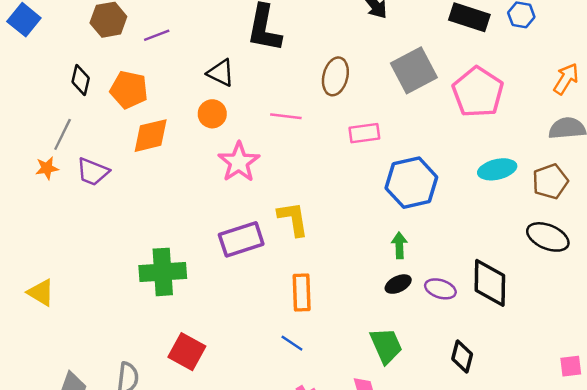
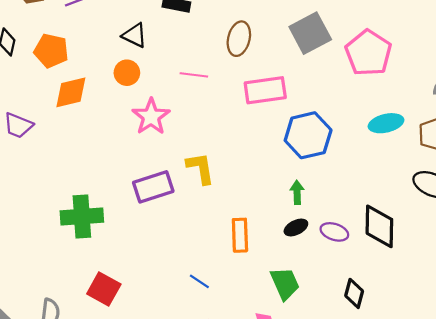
pink rectangle: (364, 133) -> (265, 90), size x1.5
orange rectangle: (302, 292) -> (240, 235), moved

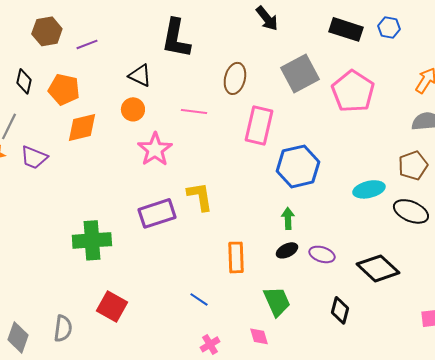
pink rectangle: (265, 90) -> (259, 125), turned -69
cyan ellipse: (386, 123) -> (369, 189), moved
black diamond: (379, 226) -> (378, 268), moved, turned -48

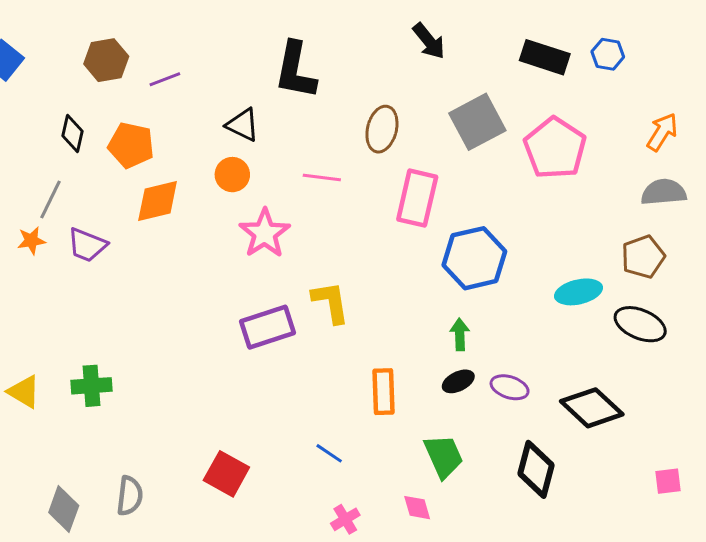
green cross: (92, 240) -> (92, 386), moved, size x0.7
red square: (112, 306) -> (226, 474), moved
black diamond: (340, 310) -> (536, 469), size x1.4

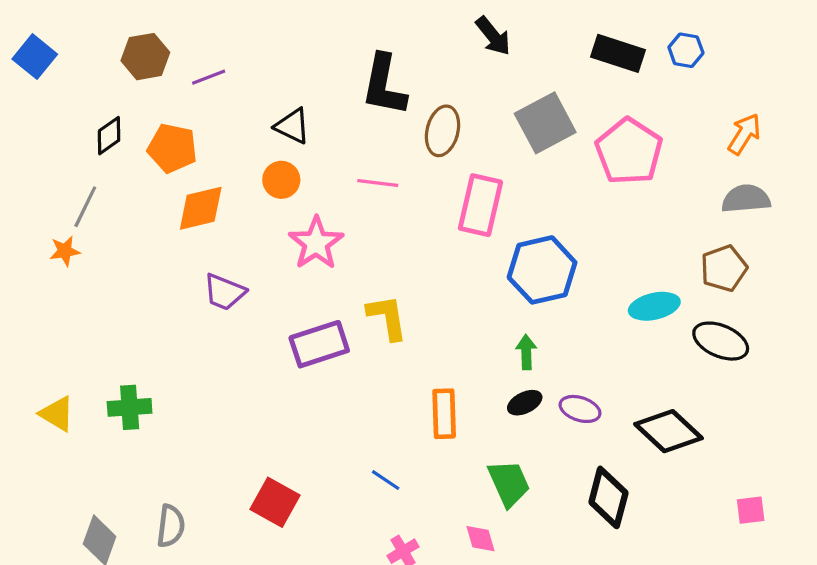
black L-shape: (295, 70) -> (384, 85), moved
black diamond: (72, 133) -> (109, 136), turned 42
purple trapezoid: (87, 245) -> (224, 292), moved

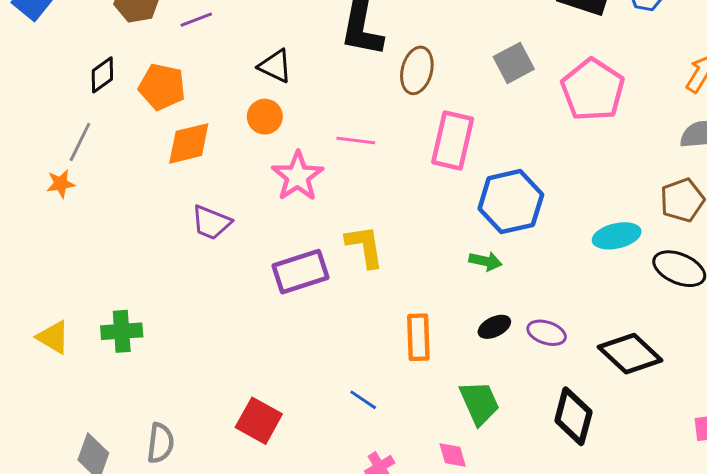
gray square: (545, 123) -> (514, 63), size x0.7
pink line: (378, 183) -> (356, 140), moved
green arrow: (526, 352) -> (485, 261), moved, turned 104

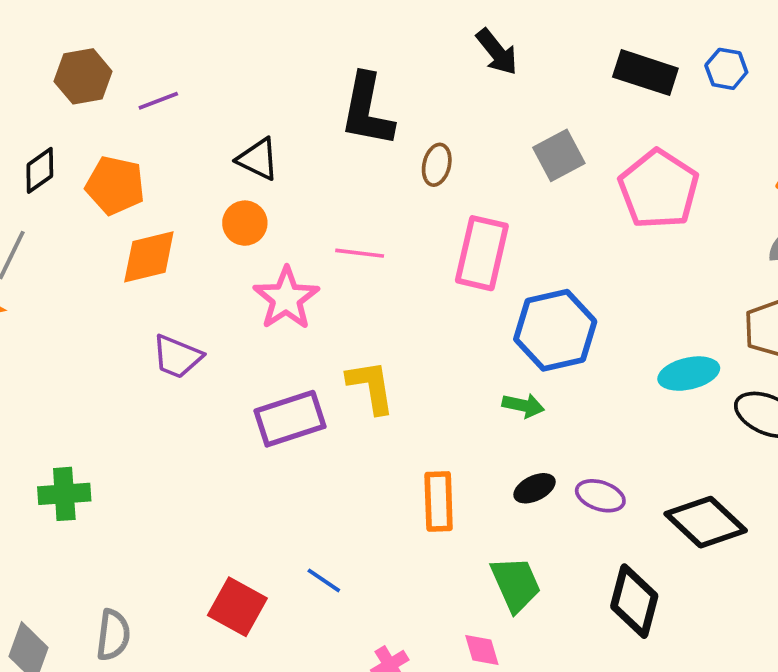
brown ellipse: (417, 70) -> (437, 165), size x0.7
blue line: (363, 400) -> (324, 580), moved

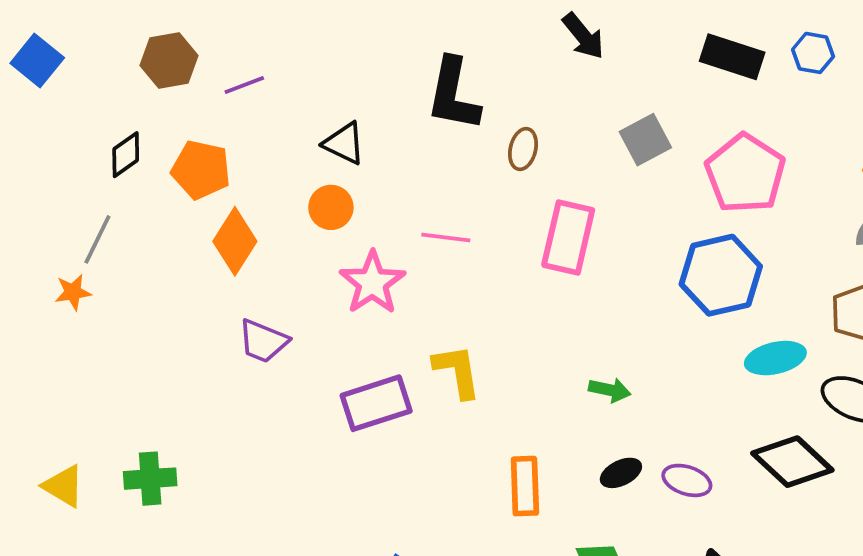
orange diamond: (149, 257) -> (235, 241), turned -44
blue hexagon: (555, 330) -> (721, 275), moved
black diamond: (706, 522) -> (792, 462), moved

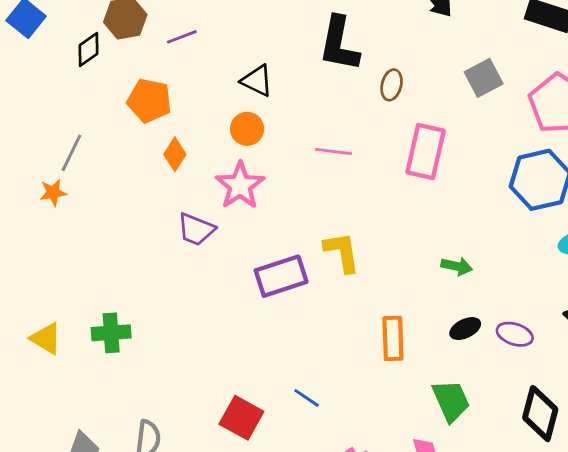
black diamond: (126, 155) -> (88, 50), moved
orange diamond: (235, 241) -> (175, 154), size x0.7
pink star: (372, 283) -> (240, 185), moved

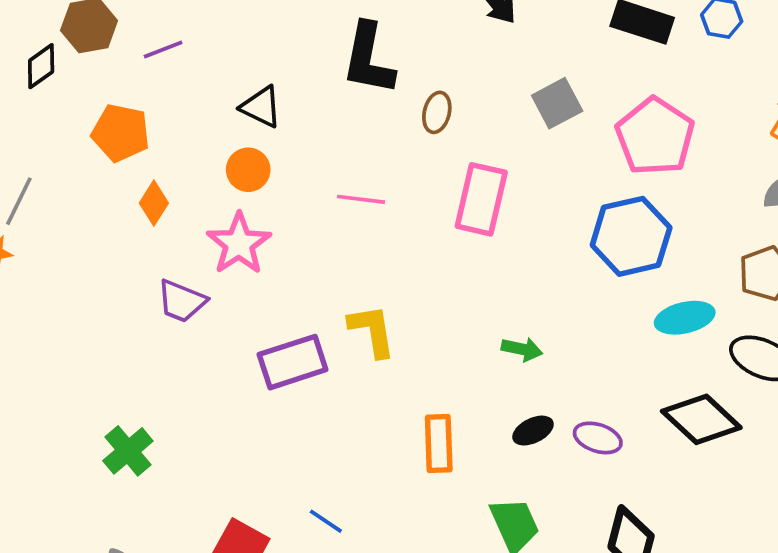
green cross: (111, 333) -> (128, 451), moved, turned -36

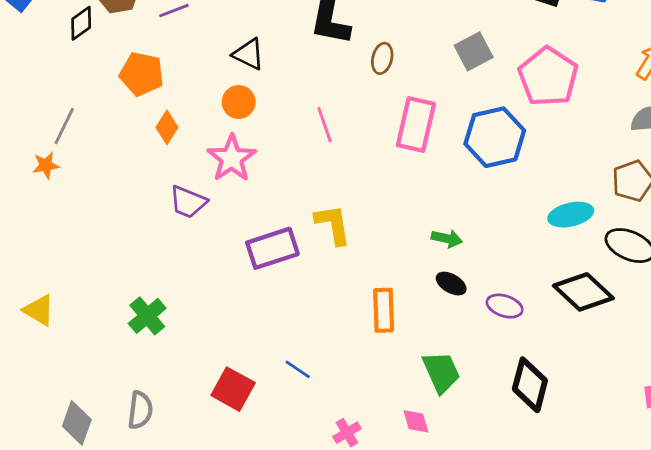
pink line: (361, 199) -> (325, 125), turned 64
blue hexagon: (631, 236) -> (495, 137), moved
black ellipse: (533, 431) -> (451, 284), moved, turned 56

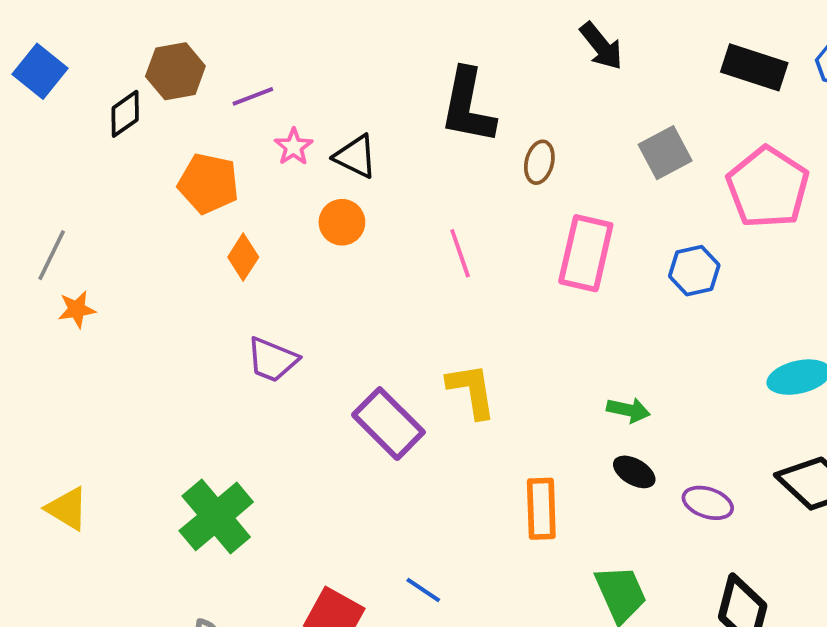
gray line: (64, 126) -> (52, 255), moved
blue hexagon: (495, 137) -> (694, 271), size x0.6
pink star: (232, 158) -> (294, 147), moved, size x0.6
purple rectangle: (272, 248) -> (388, 424), turned 63
green cross: (147, 316) -> (216, 516), size x1.4

